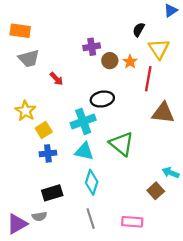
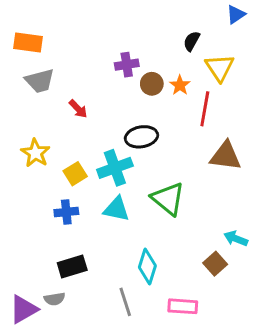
yellow square: (44, 130) -> (75, 174), moved
cyan diamond: (92, 182) -> (147, 267), moved

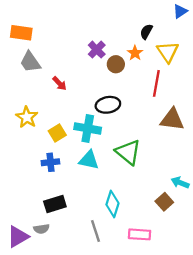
purple cross: (127, 65) -> (97, 50), turned -36
gray trapezoid: (40, 81) -> (30, 62), turned 70
orange star: (180, 85) -> (135, 53), moved
cyan cross: (115, 168) -> (88, 128), turned 30

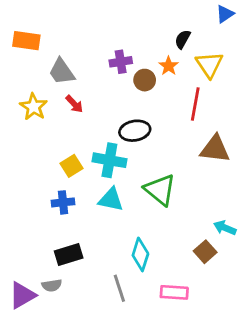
purple cross: (97, 50) -> (121, 62), turned 36
gray trapezoid: (30, 62) -> (62, 72), moved
yellow star: (27, 117) -> (34, 107), moved

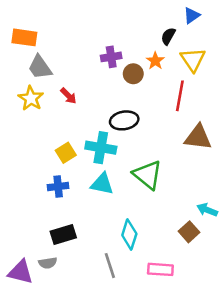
blue triangle: (225, 14) -> (192, 15), moved
gray trapezoid: (62, 72) -> (40, 67), moved
purple triangle: (22, 295) -> (21, 272), turned 44

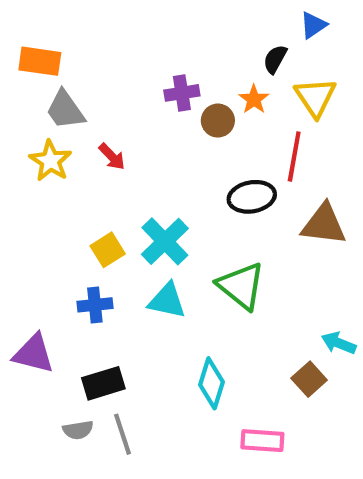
black ellipse: (124, 120) -> (252, 197), moved
cyan cross: (101, 148) -> (165, 241), turned 36
gray line: (110, 266) -> (122, 434), moved
purple triangle: (21, 272) -> (33, 354), moved

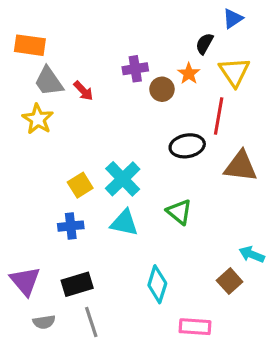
red arrow: (112, 157) -> (83, 91), moved
green triangle: (241, 286) -> (179, 212), size x0.7
purple triangle: (33, 354) -> (25, 281), moved, turned 36
gray semicircle: (78, 430) -> (44, 322), moved

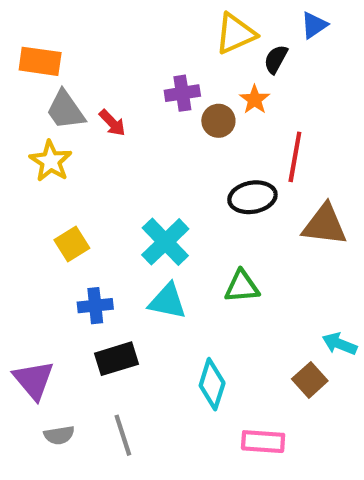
yellow triangle: (234, 72) -> (235, 34), moved, turned 40
yellow square: (80, 185) -> (72, 244), moved
green triangle: (179, 212) -> (242, 286), turned -44
black rectangle: (77, 284) -> (116, 359), moved

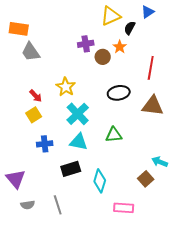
red arrow: (112, 123) -> (36, 96), moved
red line: (295, 157) -> (151, 68), moved
yellow star: (51, 161) -> (66, 87), moved
black rectangle: (116, 359) -> (71, 169), moved

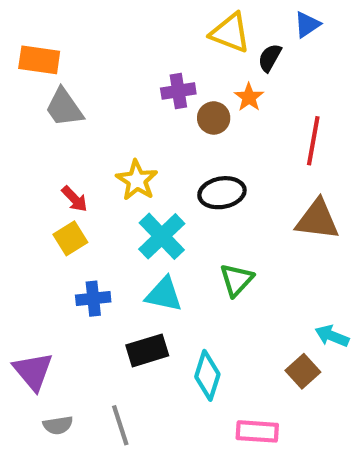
yellow triangle: (111, 16) -> (230, 33), turned 45
black ellipse: (119, 93) -> (222, 193), moved
green triangle: (114, 135) -> (236, 280), turned -42

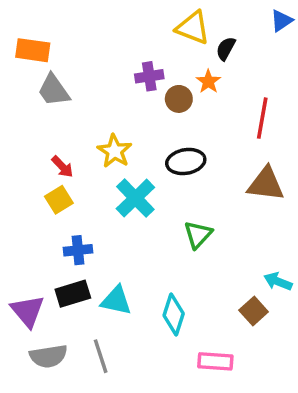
blue triangle: (307, 25) -> (281, 21), moved
cyan triangle: (164, 294) -> (116, 301), moved
black rectangle: (147, 350) -> (73, 294), moved
gray semicircle: (58, 425) -> (48, 356), size x1.5

